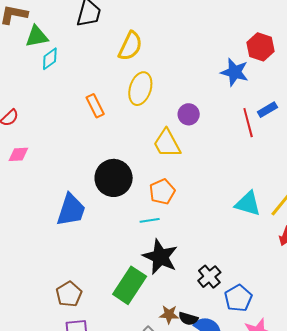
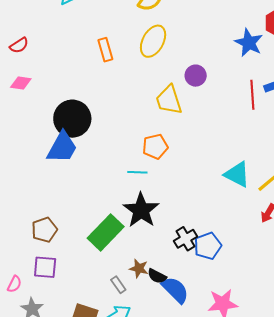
black circle: (114, 178) -> (72, 119), moved
blue pentagon: (238, 298) -> (208, 246), moved

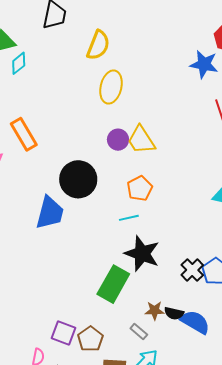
orange rectangle: (105, 50) -> (24, 134), moved, size x1.4
purple circle: (196, 76) -> (118, 140), moved
black circle: (72, 119) -> (78, 179), moved
brown pentagon: (44, 230) -> (90, 339), moved
purple square: (45, 267) -> (64, 333), turned 30

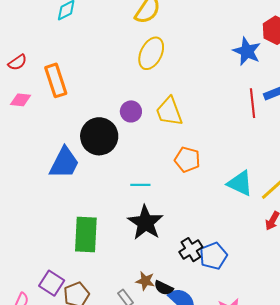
purple circle: (118, 140) -> (131, 111), moved
orange pentagon: (140, 188) -> (187, 160), moved, turned 30
green rectangle: (113, 284) -> (86, 234), moved, turned -39

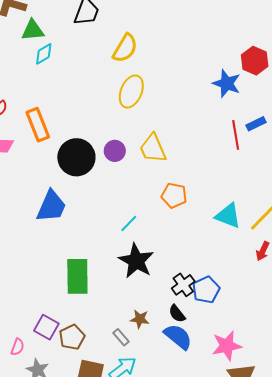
black circle: (99, 136) -> (76, 157), moved
cyan line: (140, 185) -> (129, 224), turned -42
black semicircle: (164, 288) -> (177, 314), moved, turned 30

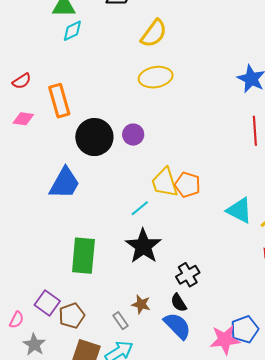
yellow ellipse: (131, 92) -> (156, 77), turned 52
yellow trapezoid: (153, 148) -> (165, 182), moved
blue pentagon: (206, 290) -> (245, 329), moved

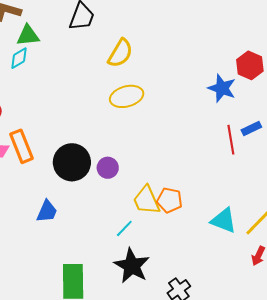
cyan diamond: (72, 31) -> (19, 58), moved
orange rectangle: (59, 101) -> (21, 146), moved
purple circle: (133, 135) -> (108, 168), moved
blue trapezoid: (65, 183) -> (47, 211), size x0.7

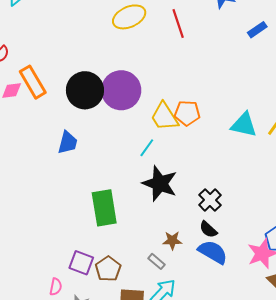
red line: (231, 140) -> (178, 23), moved
purple circle: (108, 168) -> (121, 90), size x1.8

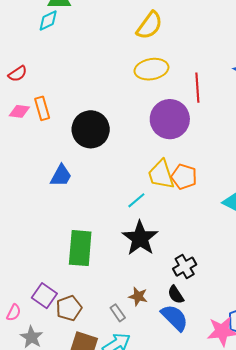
orange rectangle: (33, 82) -> (42, 108), size x0.7
purple circle: (121, 90) -> (170, 119), moved

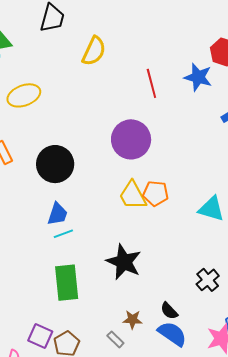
yellow ellipse: (151, 69) -> (24, 95), moved
red line: (197, 88) -> (151, 83), moved
blue trapezoid: (61, 176) -> (57, 214), moved
cyan line: (136, 200) -> (63, 234), moved, turned 30
black cross: (185, 267) -> (208, 280), moved

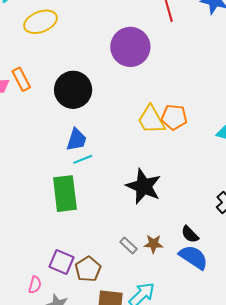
purple circle: (131, 139) -> (130, 47), moved
green rectangle: (67, 283) -> (65, 194), moved
gray rectangle: (115, 339) -> (129, 245), moved

